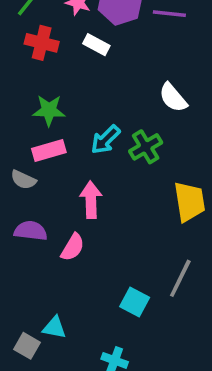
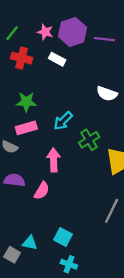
white semicircle: (173, 98) -> (107, 94), turned -30
green cross: (146, 147) -> (89, 140), moved
cyan square: (135, 302) -> (63, 237), moved

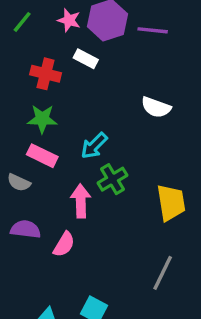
red cross: (22, 58) -> (46, 74), moved
pink rectangle: (26, 128) -> (42, 156), turned 42
green cross: (89, 140) -> (112, 179), moved

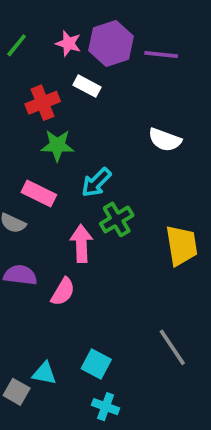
red cross: (46, 74) -> (43, 103), turned -36
green star: (42, 119) -> (57, 145), moved
gray line: (163, 273) -> (172, 347), moved, turned -60

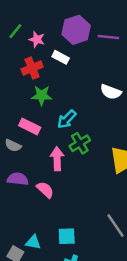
pink star: (68, 43) -> (37, 39), moved
pink semicircle: (63, 292) -> (45, 190), turned -78
cyan square: (96, 364) -> (67, 236), turned -30

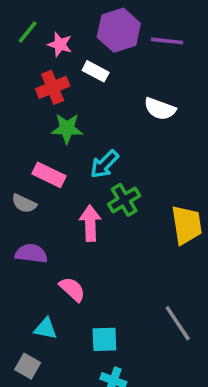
white semicircle: (111, 92) -> (160, 109), moved
pink semicircle: (45, 190) -> (72, 289), moved
cyan triangle: (33, 242) -> (46, 329), moved

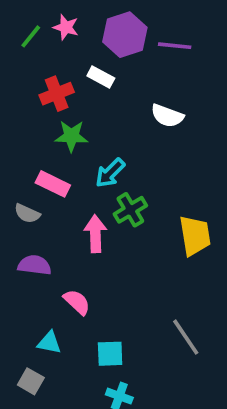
pink star: (60, 44) -> (66, 27), moved

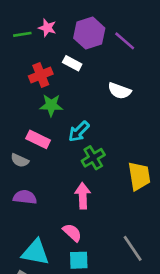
green line: (31, 36) -> (22, 34), turned 42
purple line: (175, 46) -> (125, 41), turned 35
pink arrow: (95, 234) -> (83, 196), moved
pink semicircle: (77, 302) -> (72, 233), moved
cyan triangle: (49, 343) -> (35, 252), size x1.6

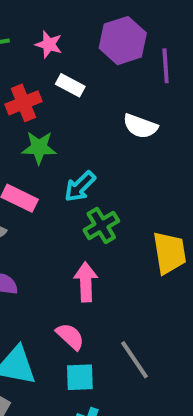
pink star: (47, 28) -> (49, 44), moved
purple hexagon: (89, 33) -> (123, 41), moved
purple line: (125, 41) -> (166, 66), moved, turned 45
gray line: (133, 248) -> (134, 360), moved

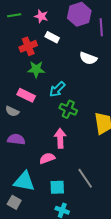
green cross: (101, 225) -> (68, 109), turned -36
pink semicircle: (70, 336) -> (47, 158), moved, turned -63

